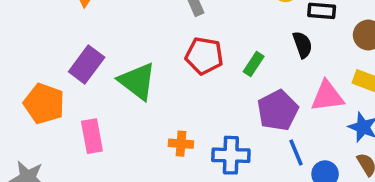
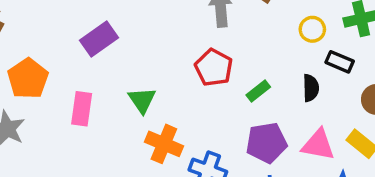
green triangle: (137, 81) -> (142, 100), moved, size x0.7
orange pentagon: (44, 104) -> (28, 79), moved
orange cross: (181, 144) -> (164, 144), size x1.5

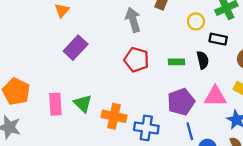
purple rectangle: (99, 39) -> (76, 48), moved
green rectangle: (258, 91) -> (176, 62), moved, turned 49
green triangle: (142, 100) -> (83, 103), moved

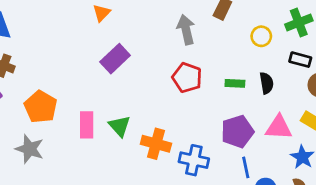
black rectangle: (218, 39) -> (300, 60), moved

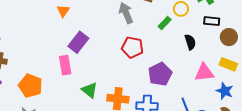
green rectangle: (235, 83) -> (165, 23), moved, turned -40
pink rectangle: (87, 125) -> (65, 65), moved
purple pentagon: (237, 131) -> (160, 74), moved

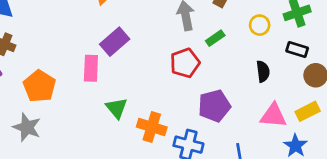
green rectangle: (165, 23) -> (215, 38), moved
red pentagon: (132, 47) -> (185, 63), turned 30
yellow rectangle: (228, 64) -> (308, 111), turned -60

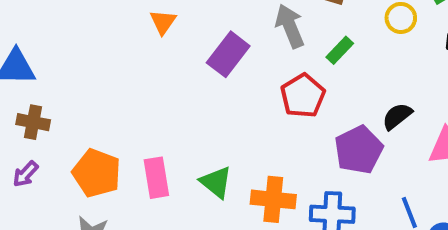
purple rectangle: (115, 42) -> (228, 54), moved
pink rectangle: (91, 68) -> (156, 178), moved
black semicircle: (263, 71) -> (397, 116), moved, turned -110

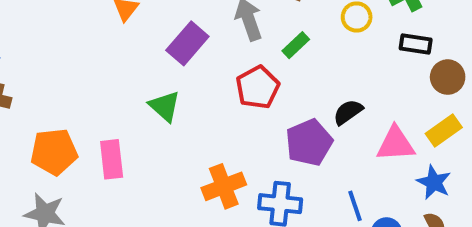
orange pentagon: (97, 173) -> (54, 152), turned -30
green triangle: (216, 182) -> (165, 106), moved
orange cross: (273, 199) -> (224, 186), turned -30

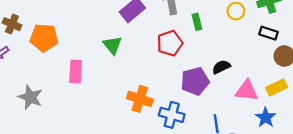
green rectangle: (296, 45) -> (197, 22), turned -70
orange pentagon: (54, 152) -> (44, 38), moved
orange cross: (224, 186) -> (140, 99), turned 30

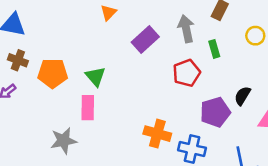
green triangle: (112, 45) -> (95, 76), moved
black semicircle: (221, 67) -> (242, 96), turned -30
gray star: (30, 97) -> (64, 141), moved, turned -30

